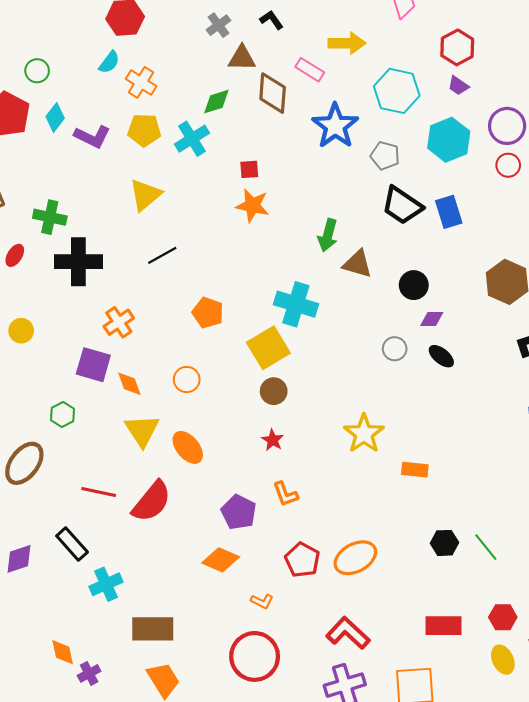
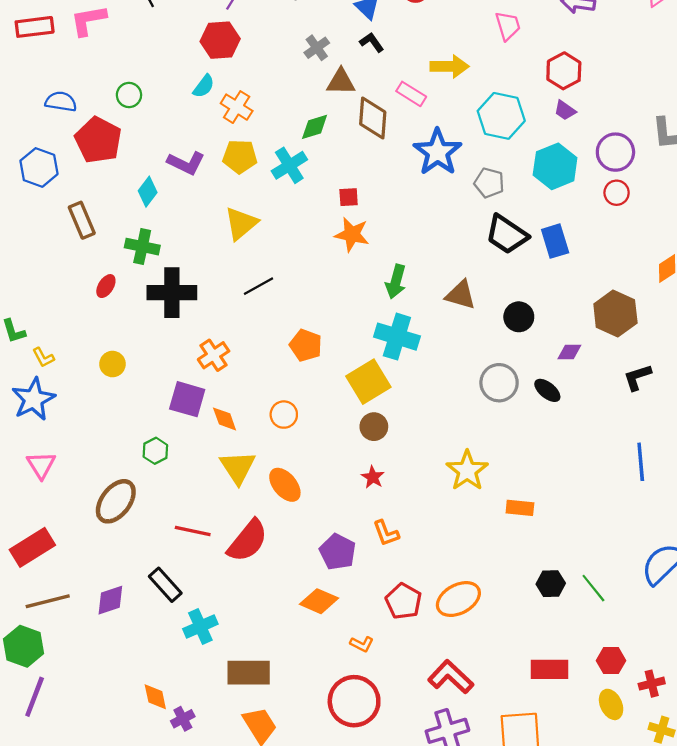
cyan diamond: (55, 117) -> (148, 192), moved
green arrow: (328, 235) -> (396, 282), moved
purple diamond: (432, 319) -> (569, 352), moved
gray circle: (395, 349) -> (499, 383), size x1.5

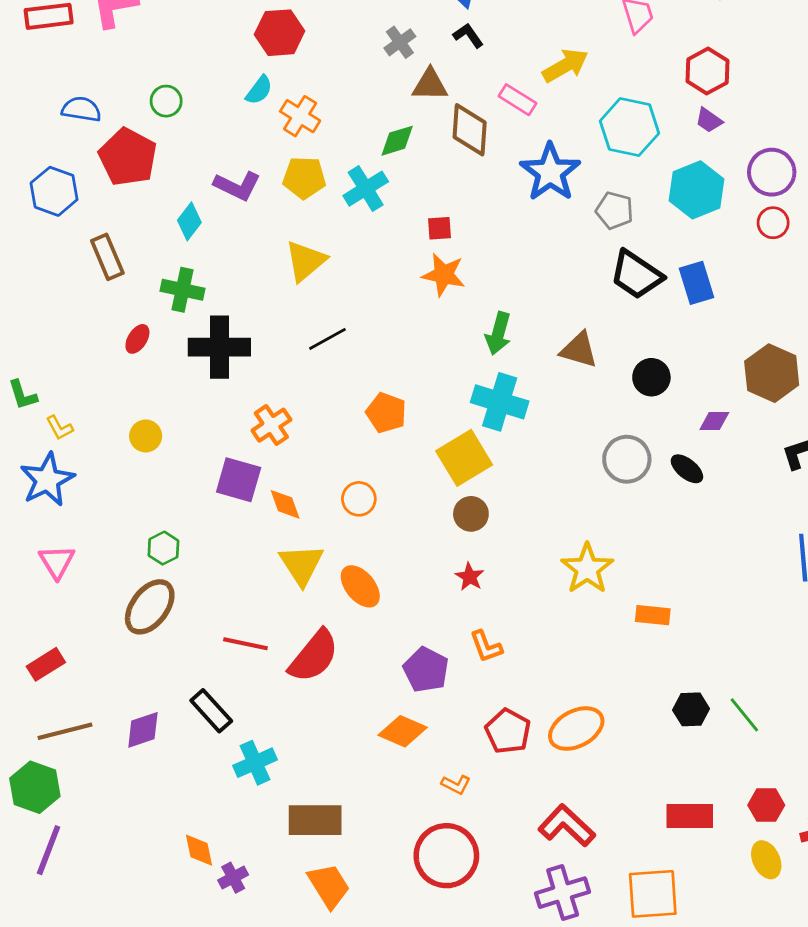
yellow arrow: (450, 66) -> (565, 66), turned -30
green hexagon: (155, 451) -> (163, 548), moved
red rectangle: (32, 547) -> (46, 664), size x0.7

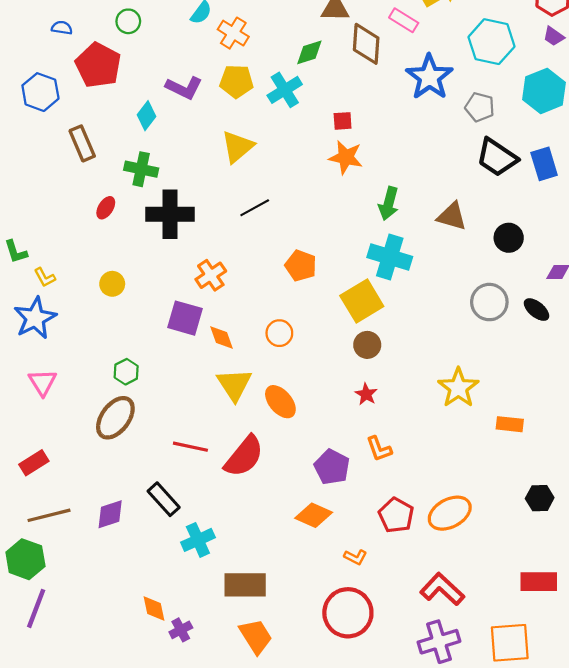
blue semicircle: (81, 109) -> (62, 28), size x0.7

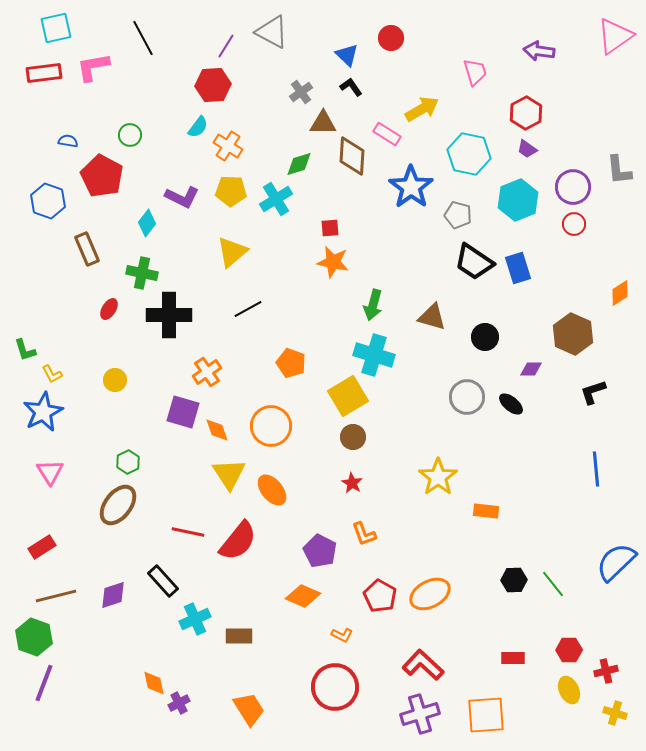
orange circle: (279, 333) -> (271, 426), size x1.6
red rectangle: (539, 582) -> (513, 658), size x0.7
brown rectangle: (245, 585) -> (239, 636), moved, size x0.7

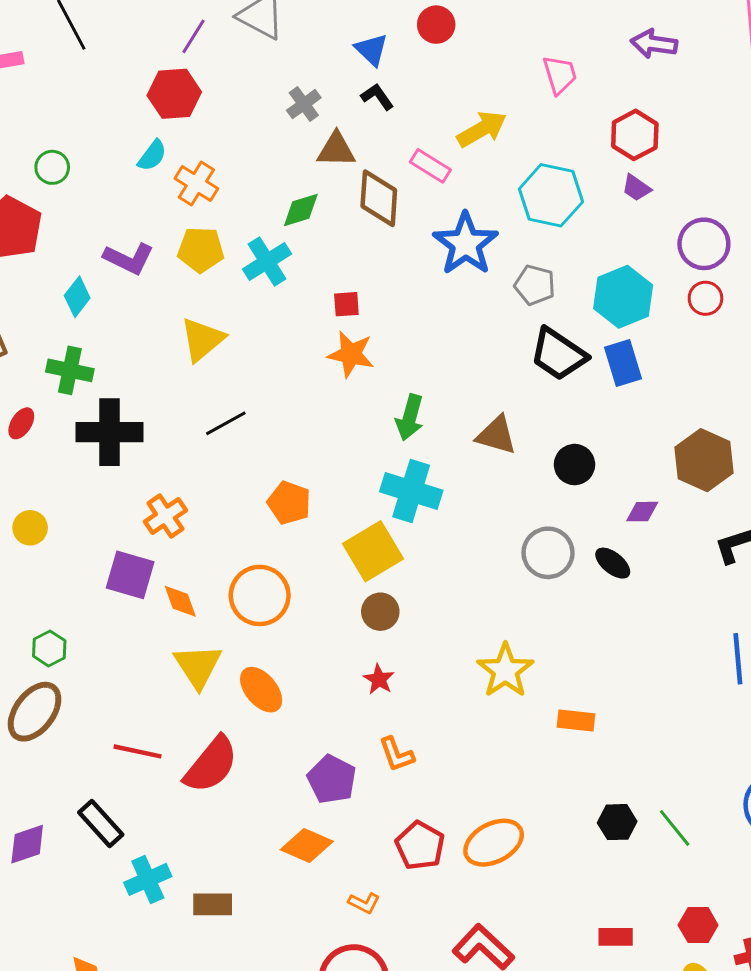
cyan hexagon: (518, 200) -> (623, 297), moved

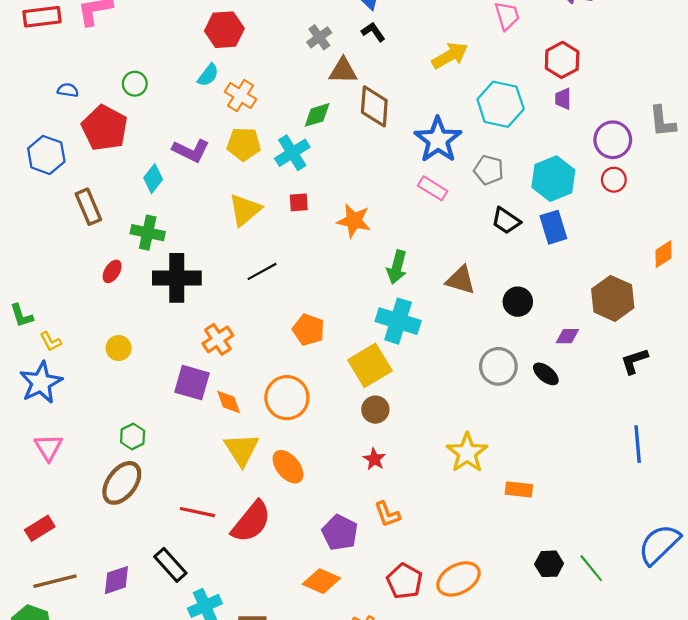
pink rectangle: (430, 166) -> (433, 188), moved
purple trapezoid: (636, 188) -> (563, 99), turned 55
red square: (346, 304) -> (299, 202), moved
black trapezoid: (558, 354) -> (506, 221), size x0.7

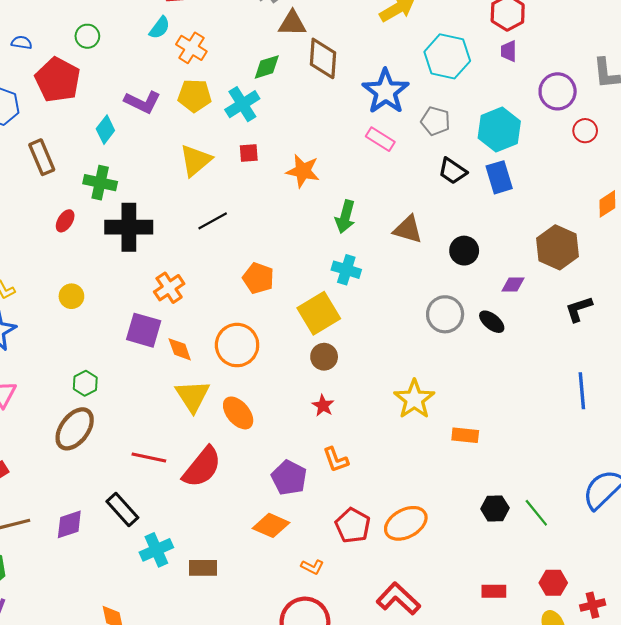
red circle: (614, 180) -> (585, 131), moved
cyan cross: (398, 321) -> (346, 270), size x0.7

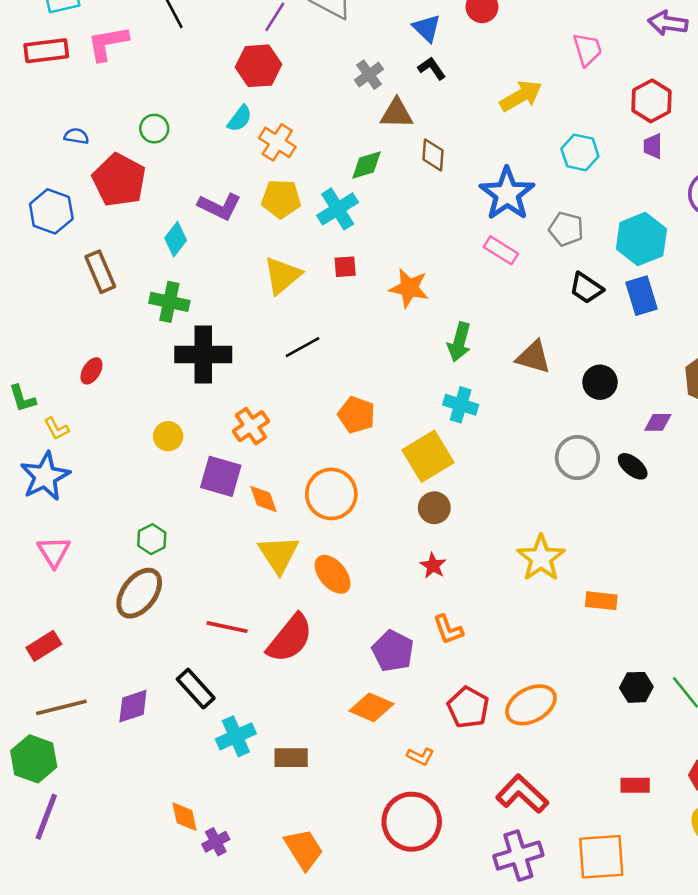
cyan hexagon: (447, 56) -> (580, 152), size x0.7
brown diamond: (323, 58) -> (433, 155), size x0.7
red ellipse: (65, 221) -> (91, 371), moved
yellow circle: (71, 296) -> (168, 436), moved

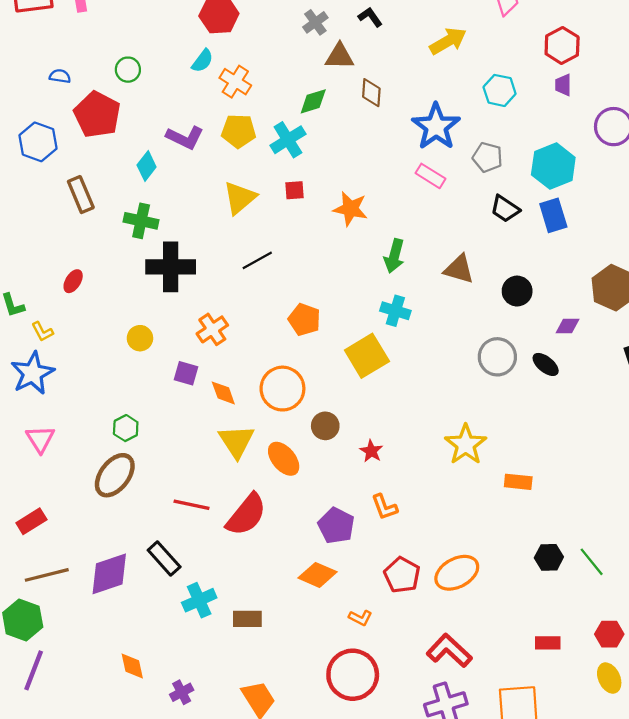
purple square: (221, 476) -> (186, 373), size x0.7
brown circle: (434, 508) -> (325, 426), moved
purple diamond: (133, 706) -> (109, 574), size x1.4
orange diamond: (184, 817) -> (132, 666), moved

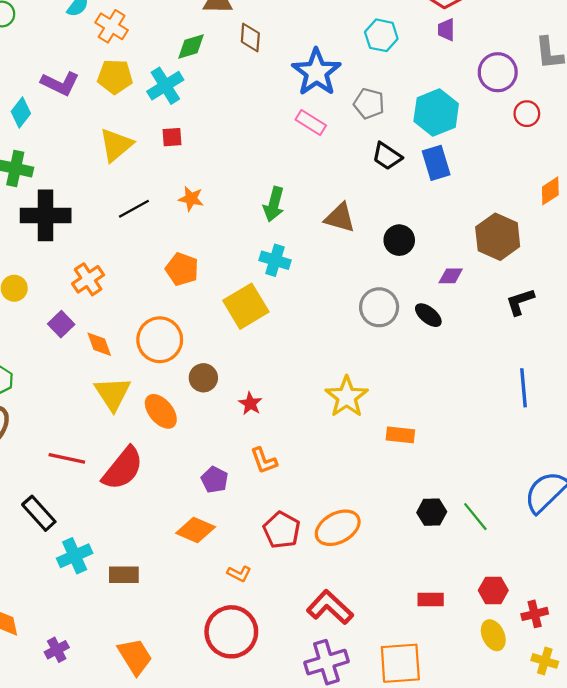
orange star: (350, 209) -> (191, 199), moved, size x0.7
purple square: (186, 373) -> (61, 324), turned 30
purple pentagon: (336, 526) -> (215, 480), size x0.7

